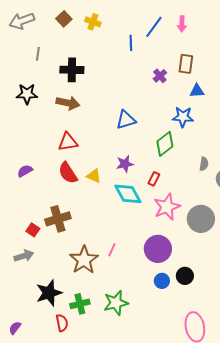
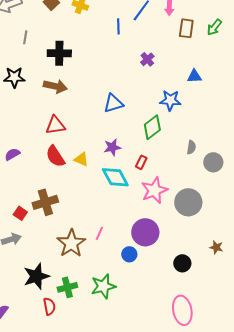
brown rectangle: (186, 64) -> (186, 28), moved
blue triangle: (197, 91) -> (194, 76), moved
black circle: (185, 276) -> (182, 263), moved
blue circle: (162, 281) -> (129, 254), moved

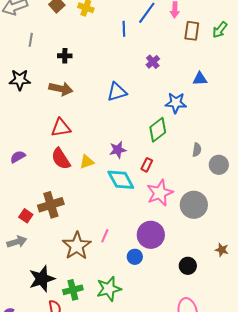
black cross: (59, 53) -> (65, 56), size x0.6
blue triangle: (113, 103) -> (117, 92), moved
yellow triangle: (81, 159) -> (87, 162), turned -42

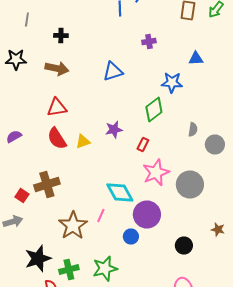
purple cross: (153, 62) -> (149, 42), turned 32
cyan diamond: (121, 180) -> (120, 192), moved

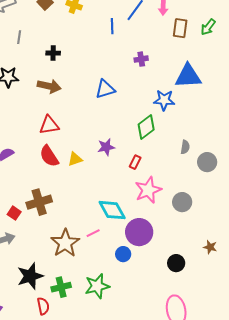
blue triangle: (196, 58) -> (188, 76), size x1.8
gray circle: (190, 184) -> (182, 202), size x0.7
pink line: (101, 216) -> (93, 233), turned 40

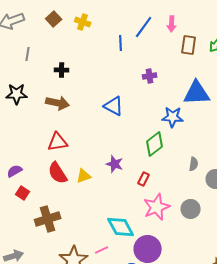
blue triangle: (105, 89) -> (114, 106), turned 45
purple star: (106, 147) -> (115, 164), turned 30
gray circle: (182, 202) -> (191, 209), moved
red square: (14, 213) -> (23, 193), moved

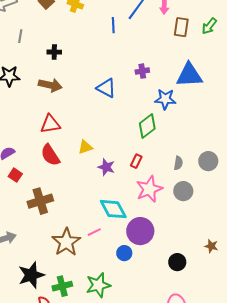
purple cross: (150, 76) -> (142, 71), moved
purple star: (115, 164) -> (106, 167), moved
gray semicircle: (194, 164) -> (178, 163), moved
yellow triangle: (84, 176) -> (85, 147), moved

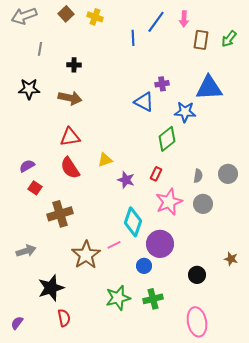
blue triangle: (106, 88) -> (144, 102), moved
cyan diamond: (113, 209) -> (133, 222), turned 48
green cross: (62, 286) -> (153, 299), moved

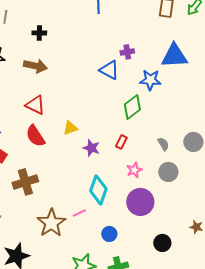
red triangle: (70, 137) -> (35, 105), turned 35
gray semicircle: (198, 176) -> (163, 144), turned -40
pink star: (169, 202) -> (134, 170), size x0.6
purple circle: (160, 244) -> (140, 202), moved

